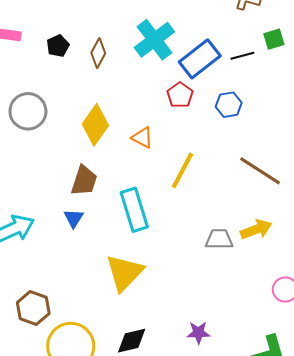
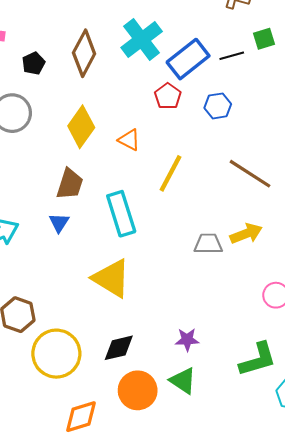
black pentagon: (58, 46) -> (33, 63), moved
brown diamond: (98, 53) -> (84, 53), size x1.5
yellow triangle: (125, 273) -> (111, 278), turned -42

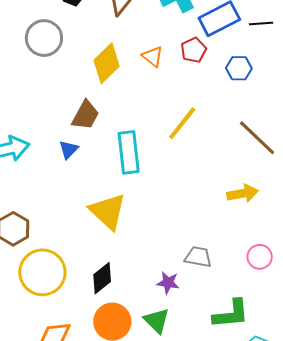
orange triangle: (129, 140) -> (153, 56), moved
gray trapezoid: (208, 244) -> (198, 257), moved
black diamond: (119, 348) -> (102, 278), turned -36

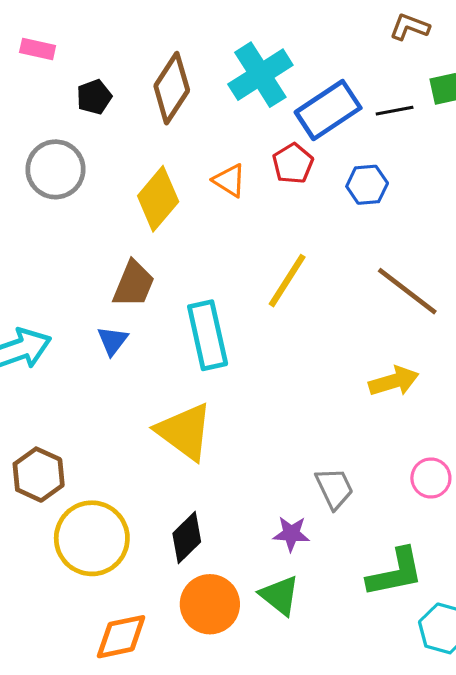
gray trapezoid: (198, 257) -> (334, 488), turned 60

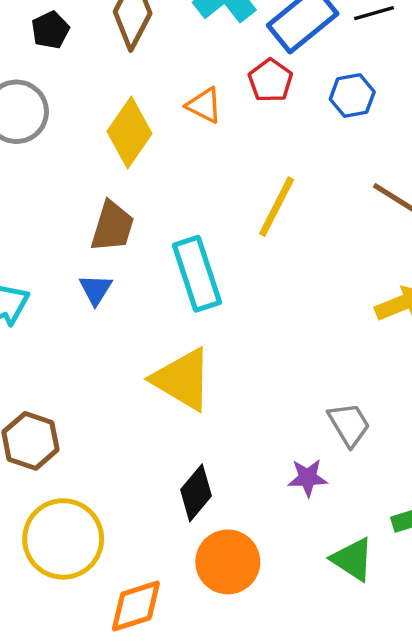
yellow circle: (92, 538) -> (63, 539), moved
green triangle: (280, 595) -> (353, 559), moved

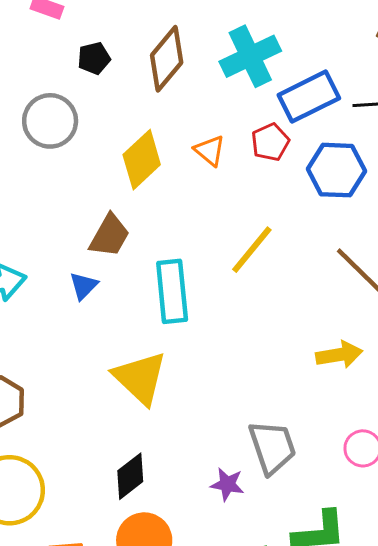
blue hexagon: (352, 95) -> (336, 170), size x1.5
gray trapezoid: (349, 424) -> (272, 447), size x1.4

